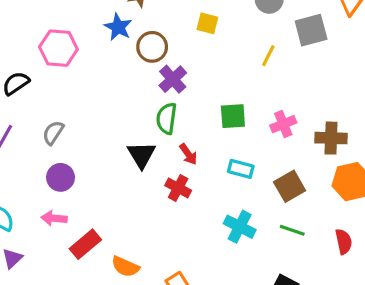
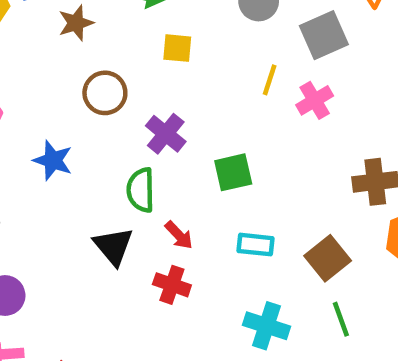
blue star: (118, 27) -> (53, 160), moved
purple cross: (173, 79) -> (166, 134), moved
pink cross: (283, 124) -> (315, 100), moved
green line: (292, 230) -> (341, 319), turned 60

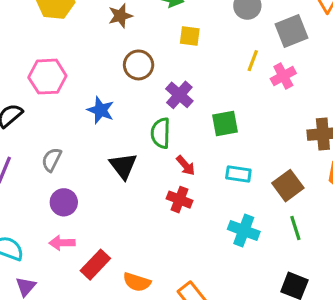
black triangle: (113, 246) -> (123, 166), moved

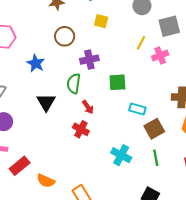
purple cross: (179, 95) -> (89, 60), turned 30
cyan rectangle: (238, 174) -> (137, 109), moved

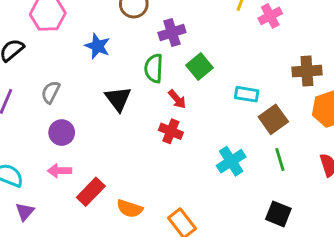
green square: (117, 82) -> (200, 66), moved, turned -30
cyan cross: (121, 155) -> (231, 161), turned 36

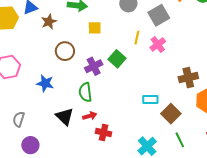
green square: (200, 66) -> (117, 59), moved
red arrow: (177, 99) -> (90, 116), moved, turned -56

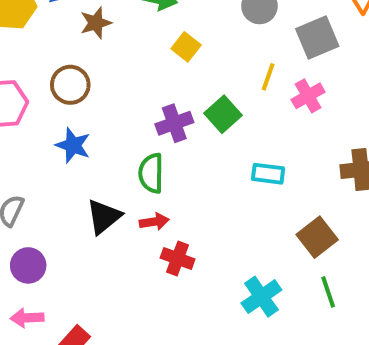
yellow square: (95, 28) -> (186, 47), turned 32
brown circle: (65, 51) -> (70, 85), moved
cyan rectangle: (150, 100) -> (268, 174), moved
black triangle: (65, 116) -> (104, 217), turned 30

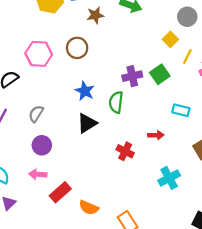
yellow square: (186, 47) -> (170, 39), moved
blue star: (73, 145) -> (85, 91), moved
red arrow: (154, 222) -> (156, 135), moved

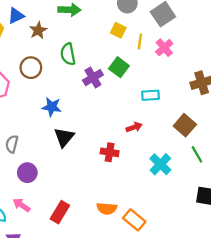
green semicircle: (116, 102) -> (68, 54), moved
pink arrow: (38, 174) -> (21, 205), moved, turned 48
orange semicircle: (89, 208) -> (107, 209), moved

